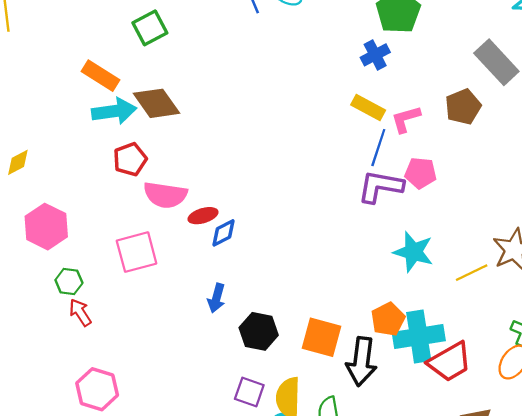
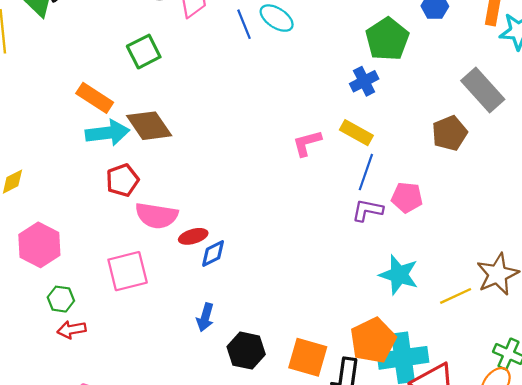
pink L-shape: (406, 119) -> (307, 143), moved
purple L-shape: (380, 187) -> (367, 210), size x0.7
red arrow: (80, 312) -> (72, 330), turned -68
orange pentagon: (388, 319) -> (373, 340), size x1.4

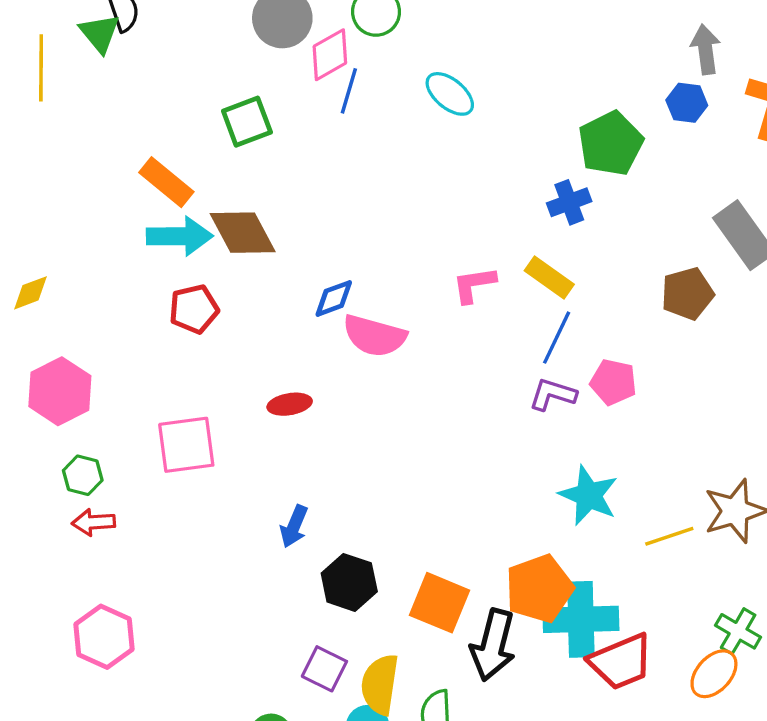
blue line: (244, 24) -> (349, 91), moved, turned 32
pink semicircle: (157, 216) -> (374, 336), moved
blue diamond: (213, 254) -> (334, 298), moved

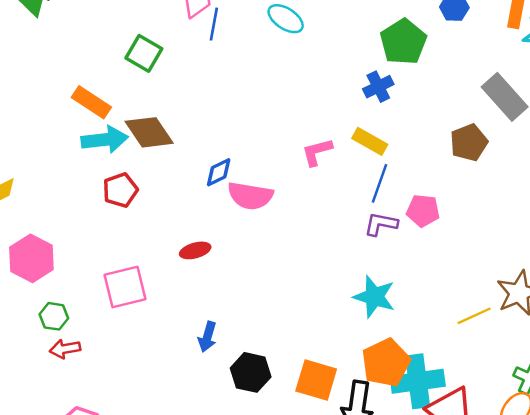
green square: (247, 122) -> (144, 53), turned -33
cyan star: (589, 495) -> (374, 297), moved

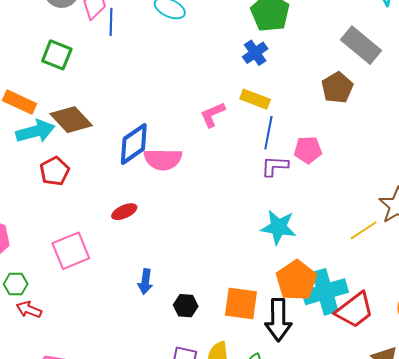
blue diamond: (219, 172) -> (134, 144), size x1.6
red arrow: (65, 349) -> (29, 310), turned 40
black hexagon: (251, 372) -> (186, 306), size x0.7

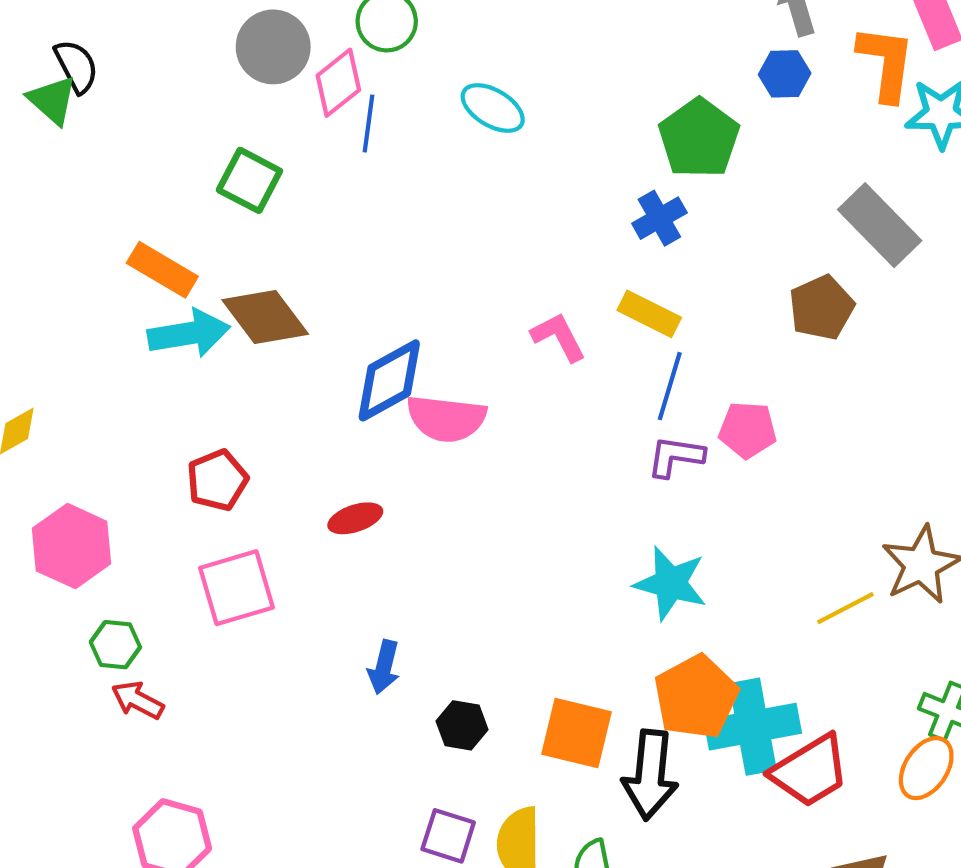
pink L-shape: (213, 115) -> (558, 337), turned 80
red pentagon: (55, 171) -> (217, 480), moved

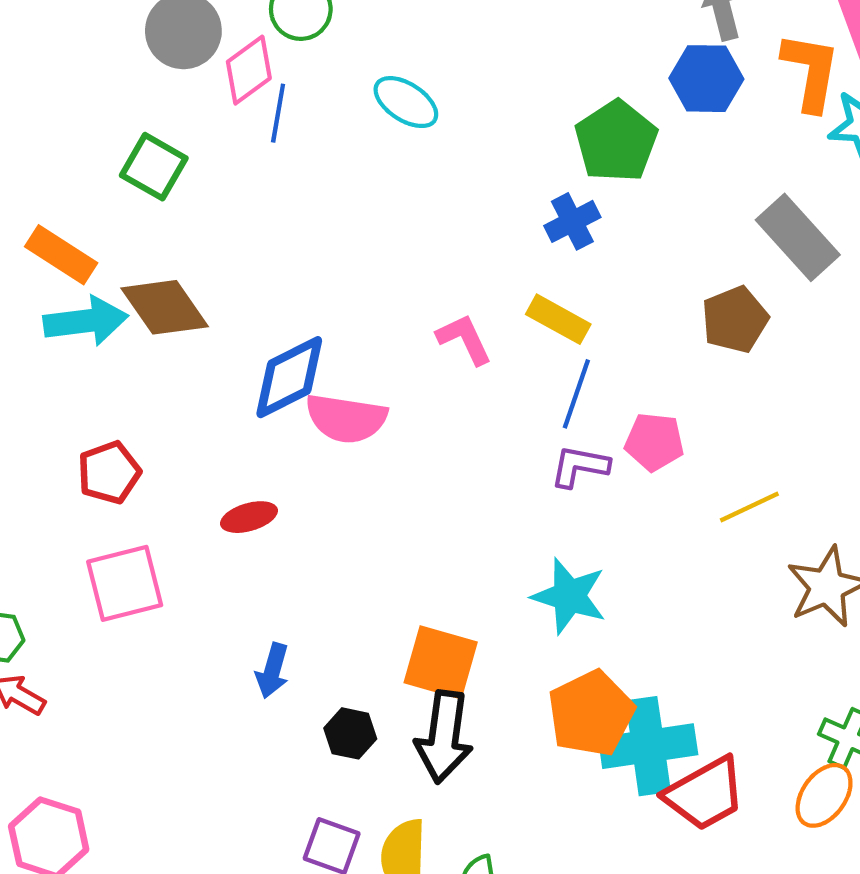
blue hexagon: (785, 74) -> (706, 79), size x1.4
yellow line: (845, 608) -> (749, 507), moved
orange square: (576, 733) -> (441, 662), moved
black arrow: (650, 775) -> (444, 737), moved

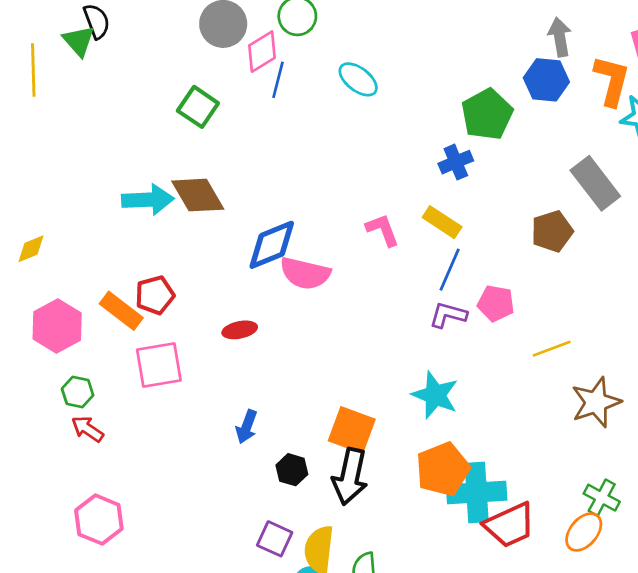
orange rectangle: (61, 255) -> (121, 311), moved

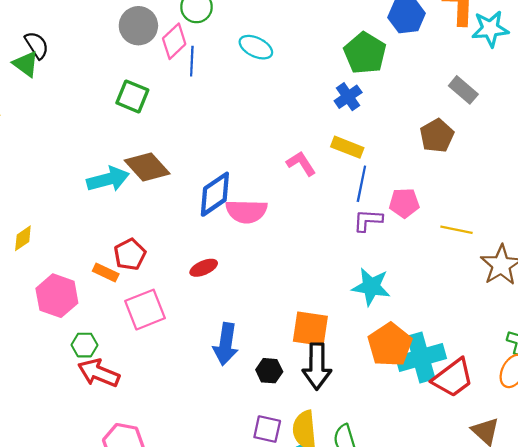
gray rectangle: (595, 183) -> (463, 90), size x0.7
orange rectangle: (121, 311) -> (106, 273), size x0.7
yellow line: (552, 349) -> (457, 230), turned 44
blue arrow: (247, 427) -> (226, 344), size x1.5
red arrow: (87, 429) -> (99, 373), size x1.5

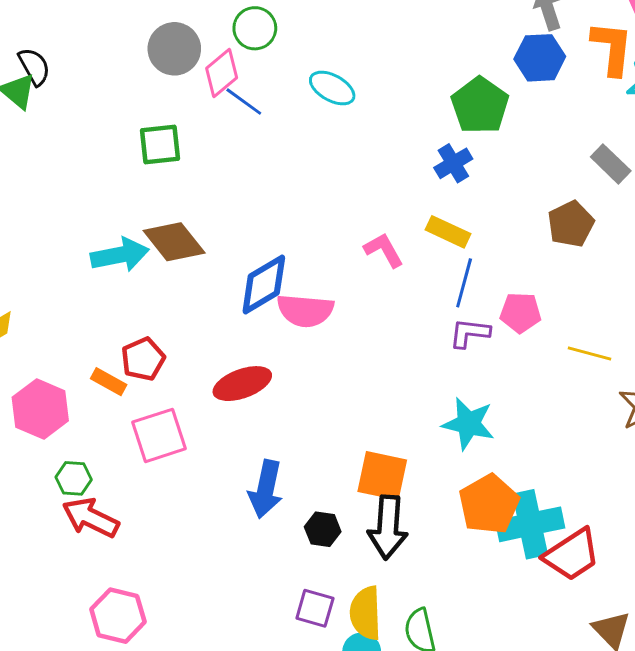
blue line: (192, 61) -> (244, 102), turned -60
green square: (132, 96) -> (160, 145), turned -32
red ellipse: (204, 268) -> (242, 384), size x1.5

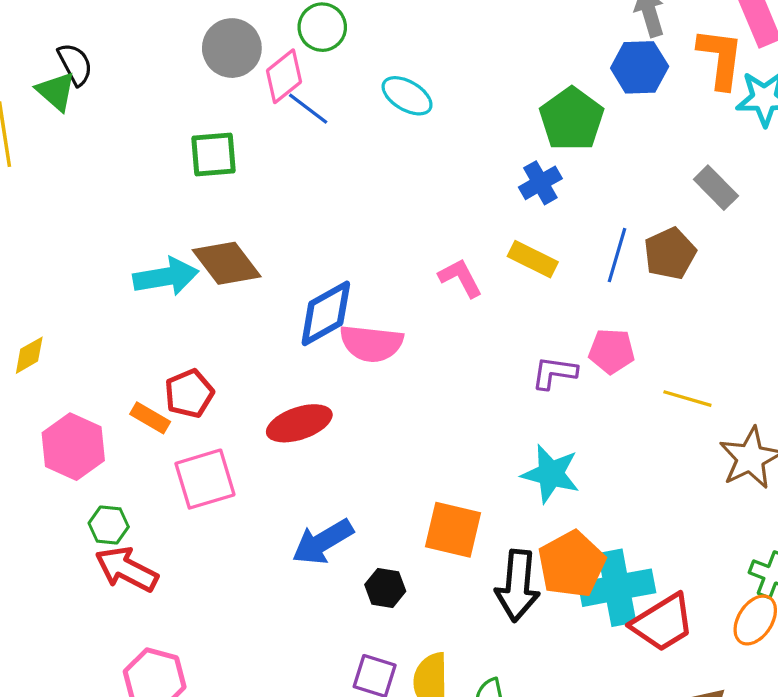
blue line: (464, 283) -> (617, 255), moved
blue arrow: (266, 489) -> (323, 542), turned 46
black arrow: (388, 527) -> (518, 586), moved

